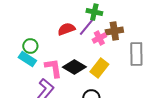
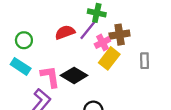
green circle: (30, 46) -> (24, 40), moved
gray rectangle: (136, 54) -> (145, 61), size x0.6
yellow rectangle: (99, 68) -> (109, 58), moved

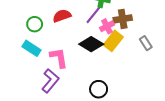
red semicircle: (65, 32) -> (62, 16), moved
gray rectangle: (145, 61) -> (146, 43), turned -32
black diamond: (74, 75) -> (91, 44), moved

